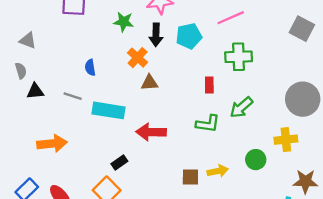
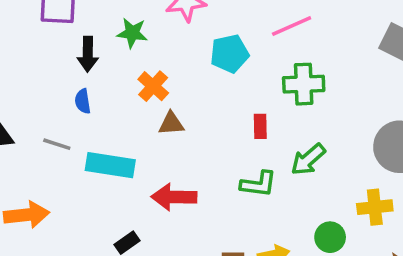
black arrow: (156, 35) -> (88, 54), moved

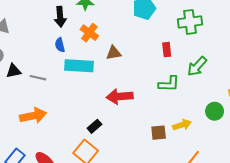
orange cross: (153, 86) -> (89, 33), moved
gray line: (57, 144) -> (38, 78), moved
cyan rectangle: (110, 165) -> (79, 66), moved

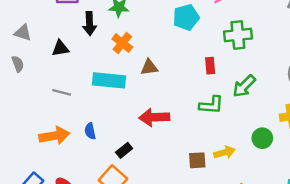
blue semicircle: (60, 45) -> (90, 131), moved
black triangle: (14, 71) -> (60, 48), moved

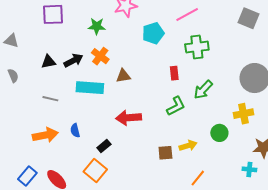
black arrow: (90, 24) -> (73, 60), moved, turned -114
gray triangle: (23, 33) -> (11, 41), moved
green L-shape: (211, 105) -> (176, 106), turned -30

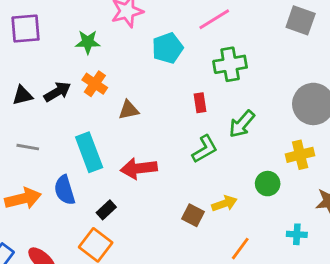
cyan rectangle: (90, 88) -> (89, 152), moved, turned 68
blue semicircle: (75, 130) -> (65, 190), size x1.5
brown square: (165, 153) -> (193, 215), turned 35
cyan cross: (249, 169) -> (297, 234), moved

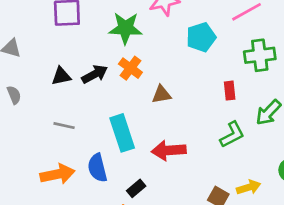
green star: (88, 42) -> (125, 28), size x1.4

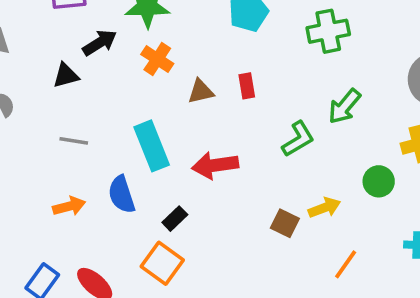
black arrow: (95, 74) -> (100, 43), moved
red rectangle: (230, 91) -> (247, 86), moved
orange arrow: (57, 174) -> (69, 206), size x0.7

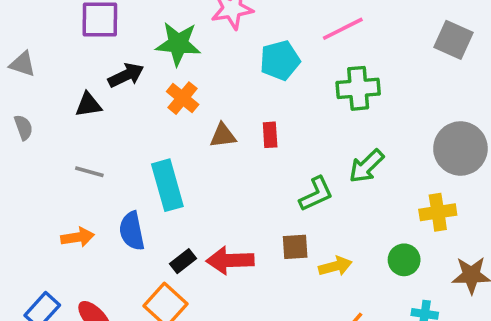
red arrow: (215, 165) -> (230, 260), moved
green circle: (379, 181) -> (404, 260), moved
brown square: (285, 223) -> (295, 247), moved, turned -36

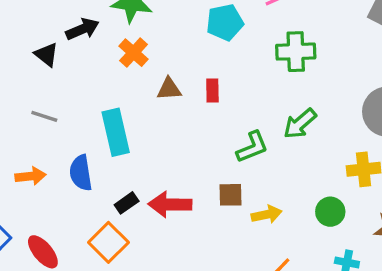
black triangle: (88, 105) -> (46, 55), turned 44

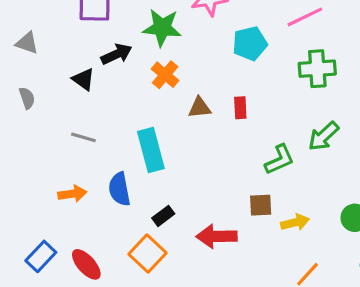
red arrow: (170, 204) -> (217, 236), moved

